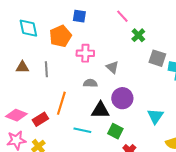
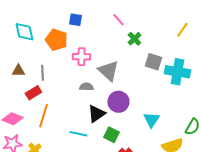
orange pentagon: (60, 36) -> (56, 40), turned -30
gray triangle: (112, 67) -> (108, 71), size x1.6
orange line: (61, 103) -> (43, 116), moved
black triangle: (100, 110) -> (96, 114), turned -36
red rectangle: (40, 119) -> (33, 93), moved

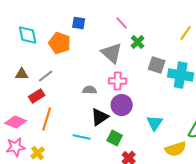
pink cross: (81, 57) -> (118, 81), moved
gray triangle: (108, 71) -> (112, 53), moved
gray line: (42, 73) -> (46, 76), turned 56

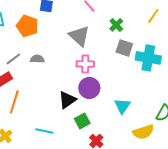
green cross: (138, 42) -> (116, 25), moved
gray semicircle: (90, 90) -> (37, 59), moved
cyan line: (82, 137) -> (44, 131), moved
green square: (115, 138) -> (82, 121), turned 35

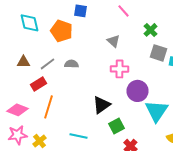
gray triangle: (79, 36) -> (114, 41), size x0.6
purple circle: (89, 88) -> (138, 91), moved
cyan triangle: (122, 106) -> (156, 111), size x1.4

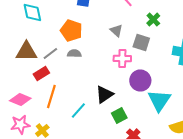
orange pentagon: (62, 31) -> (71, 30), moved
gray square: (158, 53) -> (141, 42), moved
brown triangle: (24, 62) -> (26, 52), size x1.6
cyan line: (78, 136) -> (78, 110), moved, turned -60

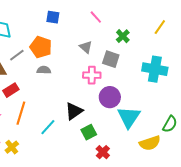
gray line: (50, 54) -> (17, 55), moved

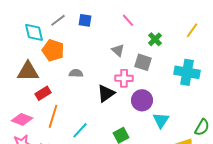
orange pentagon: (41, 47) -> (53, 50), moved
gray line: (17, 55) -> (58, 20), moved
black triangle: (74, 111) -> (106, 93), moved
cyan triangle: (129, 117) -> (161, 120), size x0.7

